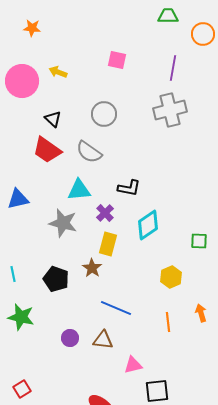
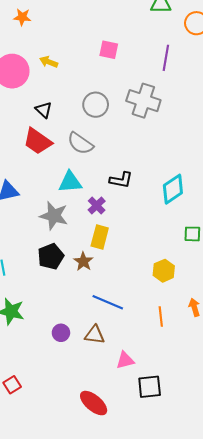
gray cross: (170, 110) -> (143, 101), moved, turned 32
cyan diamond: (148, 225) -> (173, 189), moved
black pentagon: (56, 279) -> (51, 256), moved, turned 30

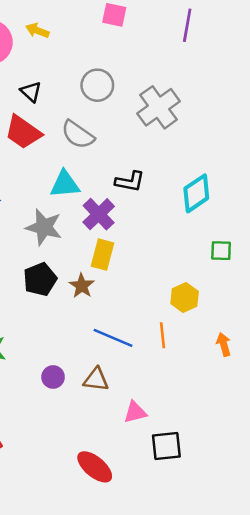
gray cross: (143, 101) -> (159, 107), moved, turned 36
purple cross: (97, 205) -> (99, 214), size x1.4
orange line: (161, 316) -> (162, 335), moved

